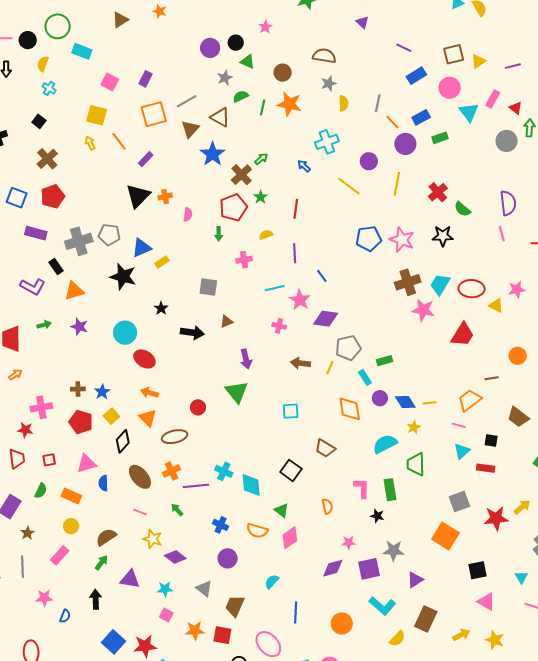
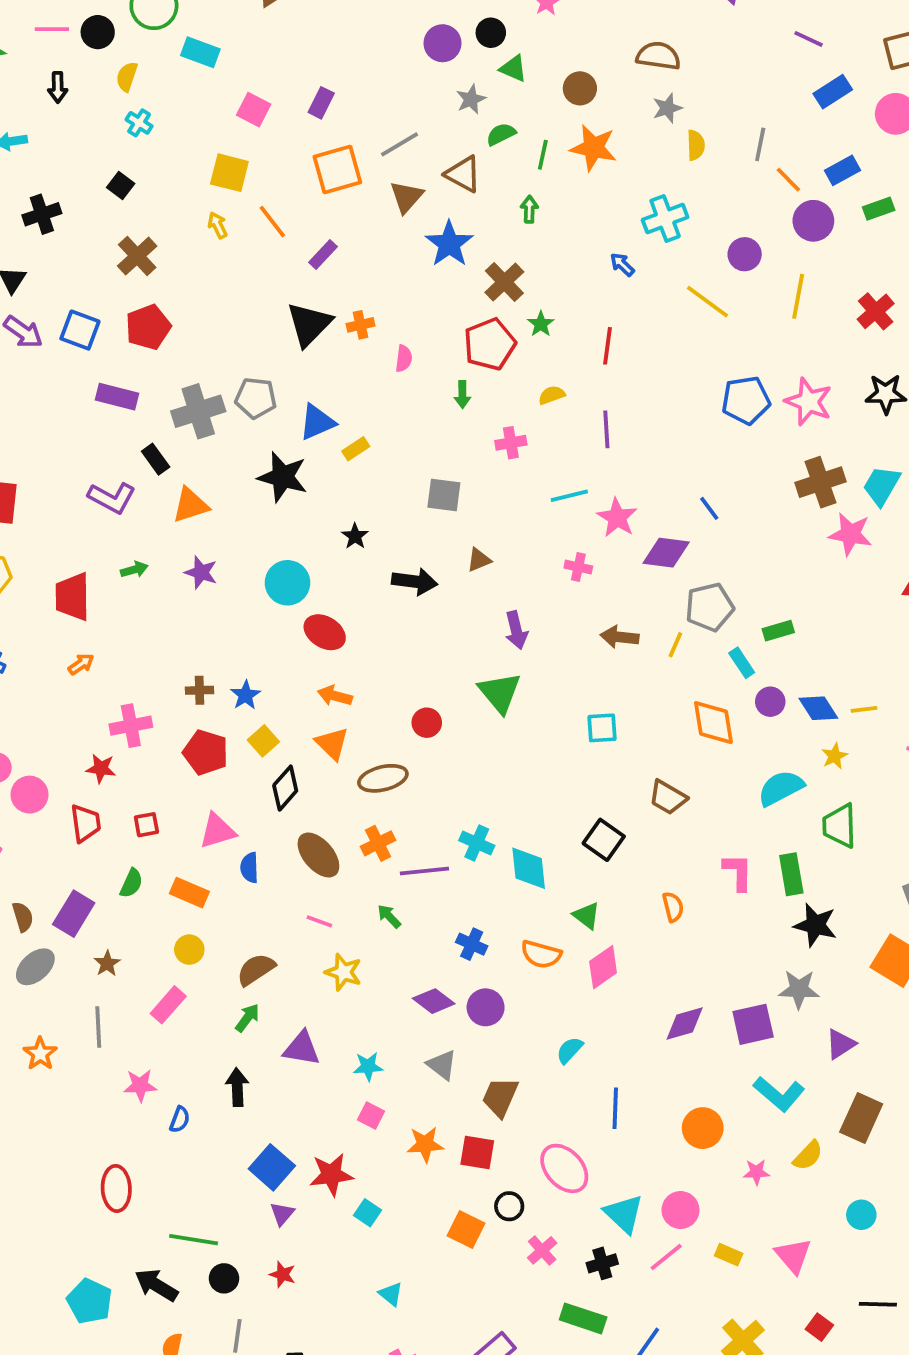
green arrow: (261, 159) -> (529, 209), moved, turned -48
blue line: (322, 276) -> (709, 508), moved
black star: (377, 516) -> (815, 925), moved, size x1.6
pink star: (349, 543) -> (756, 1172), moved
purple diamond: (175, 557) -> (434, 1001), moved

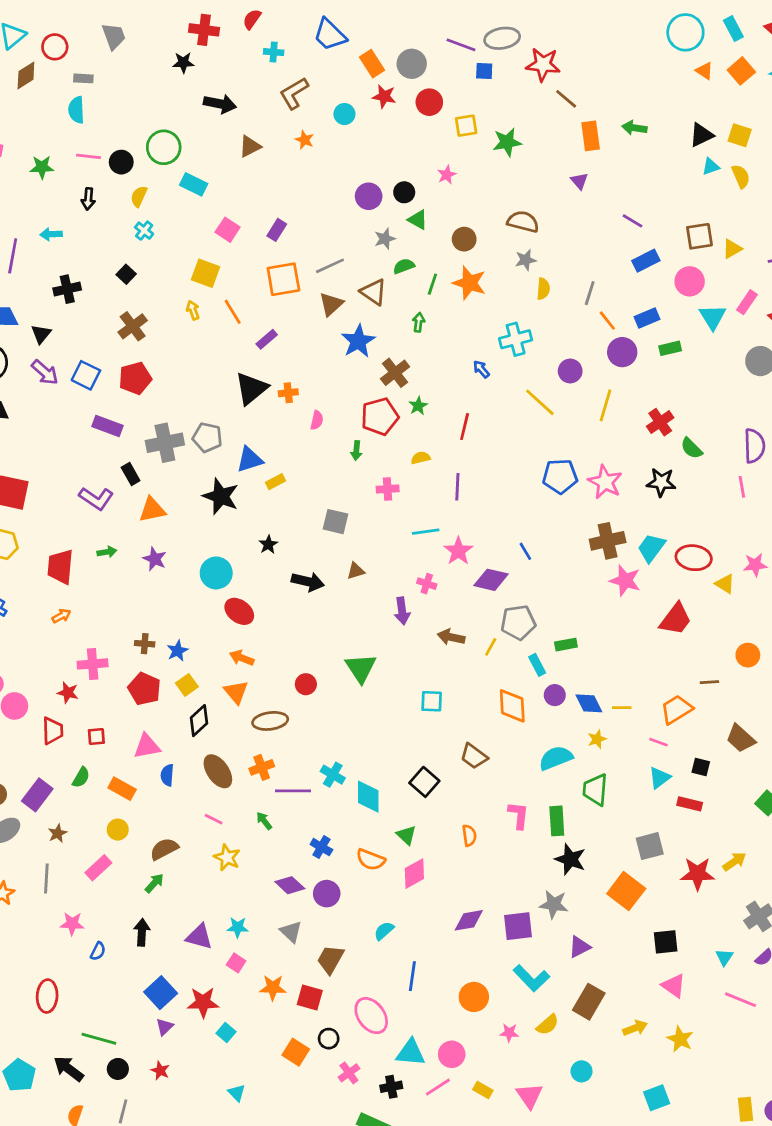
purple arrow: (516, 630) -> (402, 611), moved
purple triangle: (302, 1048) -> (199, 937), moved
cyan triangle: (624, 1214) -> (411, 1053), turned -44

